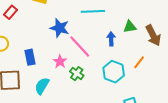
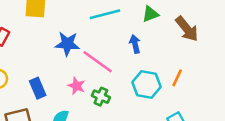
green triangle: (130, 27) -> (150, 14), moved
orange line: (139, 62) -> (177, 78), moved

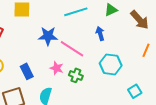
orange line: (177, 78) -> (146, 50), moved

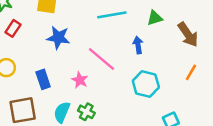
blue star: (48, 36) -> (58, 38), moved
green cross: (76, 75) -> (86, 112), moved

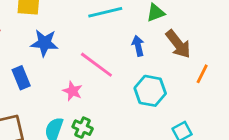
brown arrow: (188, 35) -> (178, 44), moved
blue rectangle: (43, 79) -> (21, 78), moved

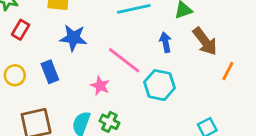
cyan hexagon: (150, 91) -> (160, 85), moved

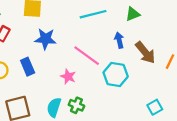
brown arrow: (205, 41) -> (145, 53), moved

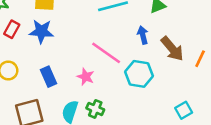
blue star: (45, 39) -> (41, 31), moved
blue rectangle: (28, 67) -> (49, 77), moved

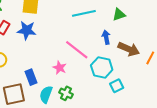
brown arrow: (172, 49) -> (129, 49), turned -30
blue rectangle: (49, 77) -> (31, 77), moved
cyan square: (184, 110) -> (117, 86), moved

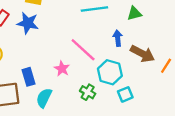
green cross: (66, 93) -> (88, 92), moved

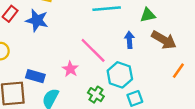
brown arrow: (142, 54) -> (164, 40), moved
blue rectangle: (29, 77) -> (35, 76), turned -60

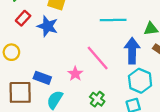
blue arrow: (129, 40) -> (132, 51), size x1.6
cyan hexagon: (120, 75) -> (140, 81), moved

